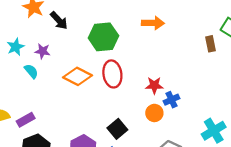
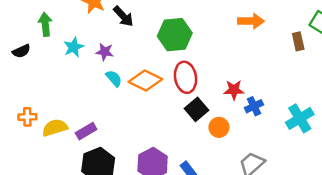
orange arrow: (153, 23) -> (251, 21), moved
cyan semicircle: (31, 71) -> (114, 78), moved
orange circle: (154, 113) -> (219, 127), moved
black square: (117, 129) -> (197, 109), moved
cyan cross: (214, 131) -> (300, 118), moved

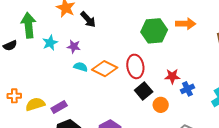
green arrow: (45, 24) -> (28, 25), size x1.4
green hexagon: (175, 35) -> (154, 31), moved
cyan semicircle: (114, 78) -> (81, 67), turned -32

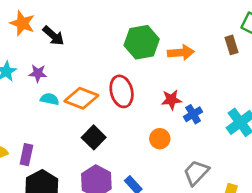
orange arrow: (186, 24) -> (181, 53), moved
black square: (144, 91) -> (94, 137), moved
purple rectangle: (59, 107) -> (26, 155), turned -42

